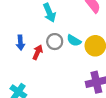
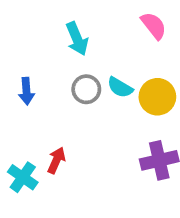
red arrow: (38, 52) -> (56, 160), moved

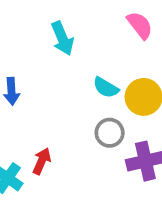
gray circle: (86, 89) -> (110, 133), moved

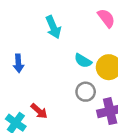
red arrow: (42, 161) -> (39, 111), turned 108

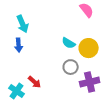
cyan arrow: (53, 27) -> (23, 24), moved

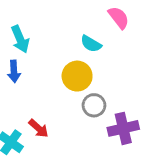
cyan semicircle: (69, 43) -> (91, 44), moved
yellow circle: (89, 48) -> (77, 76), moved

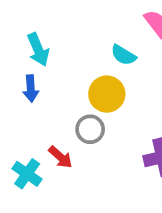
gray circle: (94, 105) -> (90, 129), moved

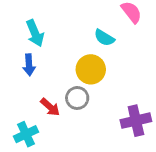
red arrow: (60, 157) -> (50, 107), moved
cyan cross: (27, 174) -> (26, 134), turned 30

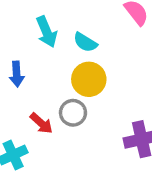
cyan arrow: (35, 33) -> (47, 32), moved
cyan semicircle: (104, 38) -> (85, 42), moved

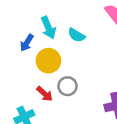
blue arrow: (17, 74) -> (27, 43), moved, turned 36
yellow circle: (89, 79) -> (48, 61), moved

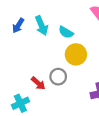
blue arrow: (27, 43) -> (18, 26), moved
yellow circle: (48, 61) -> (76, 54), moved

